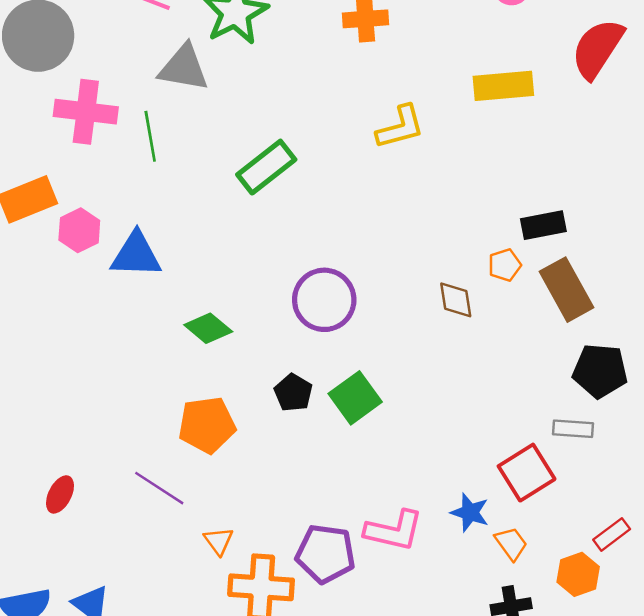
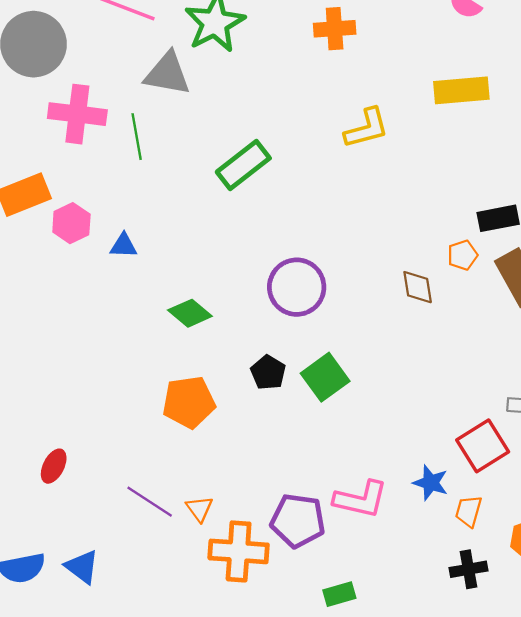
blue triangle: (136, 255) -> (124, 246), size x0.6
purple line: (159, 488) -> (150, 502), moved
orange trapezoid: (511, 543) -> (469, 511), turned -128

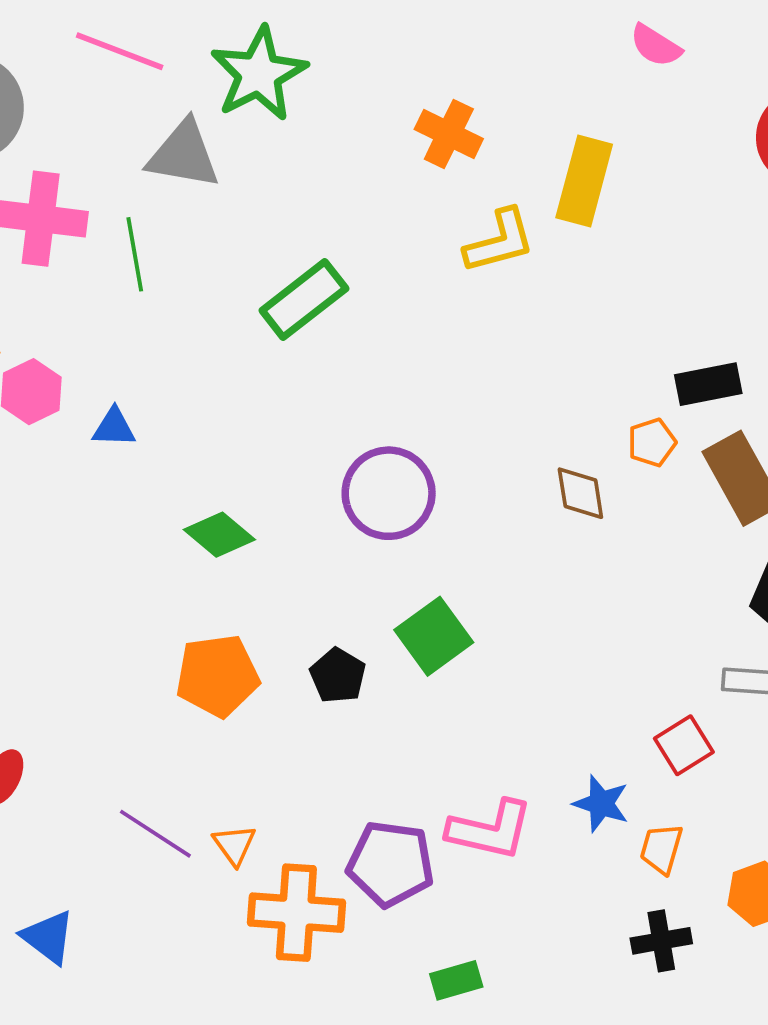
orange cross: (335, 29) -> (449, 134), moved, turned 30
yellow rectangle: (461, 90) -> (584, 181), moved, turned -70
black pentagon: (268, 372) -> (338, 676), moved
red square: (483, 446) -> (684, 745), size x0.7

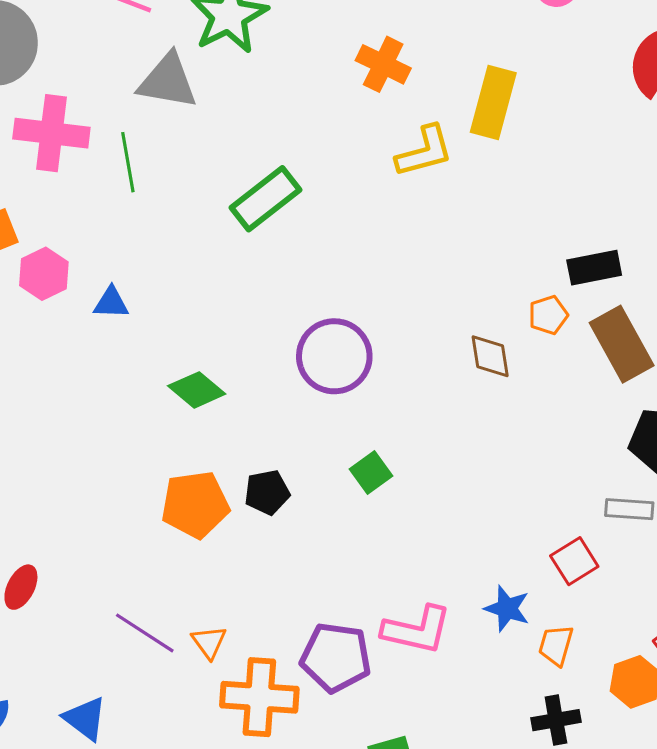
green square: (434, 636) -> (371, 472), size x0.7
black pentagon: (338, 676) -> (267, 492), moved, turned 30
blue triangle: (48, 937) -> (85, 719), moved

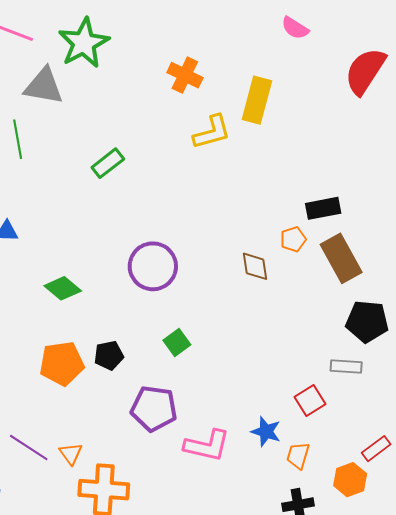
green rectangle: (265, 199) -> (108, 163), size x0.7
purple pentagon: (336, 657) -> (154, 409), moved

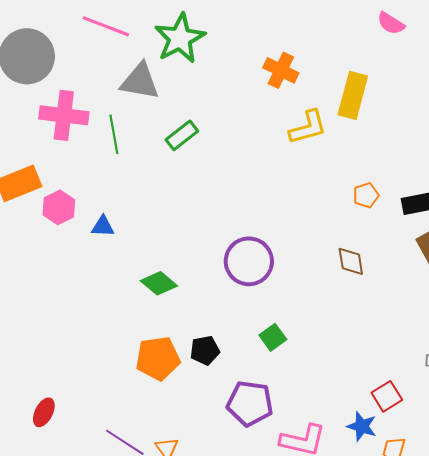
green rectangle: (108, 163) -> (182, 135), moved
orange pentagon: (293, 239) -> (366, 195), moved
red square: (310, 401) -> (387, 396), moved

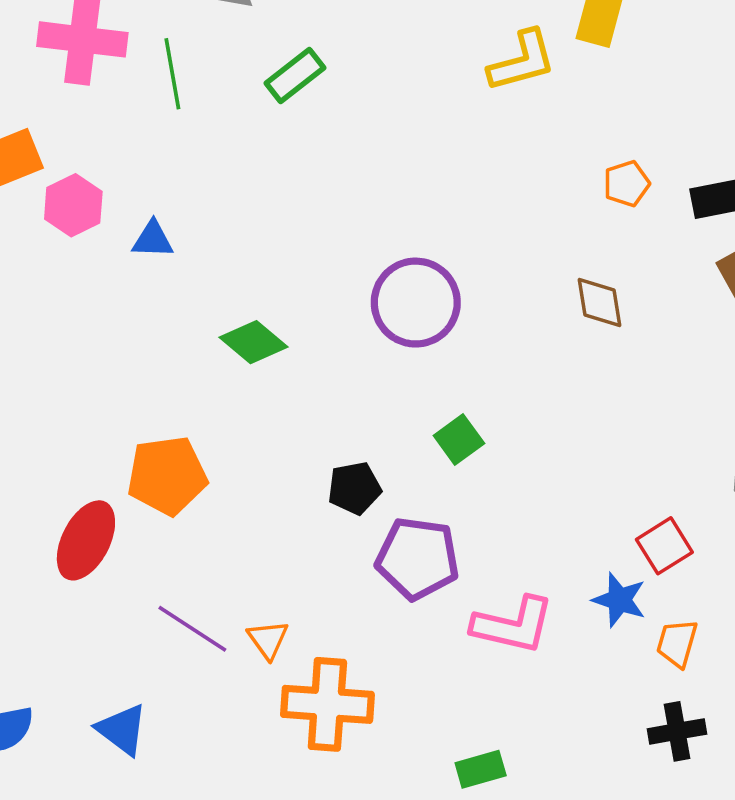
black pentagon: (205, 350) -> (354, 488), moved
orange pentagon: (158, 358) -> (167, 476), moved
red ellipse: (44, 412) -> (86, 540), moved, size x1.5

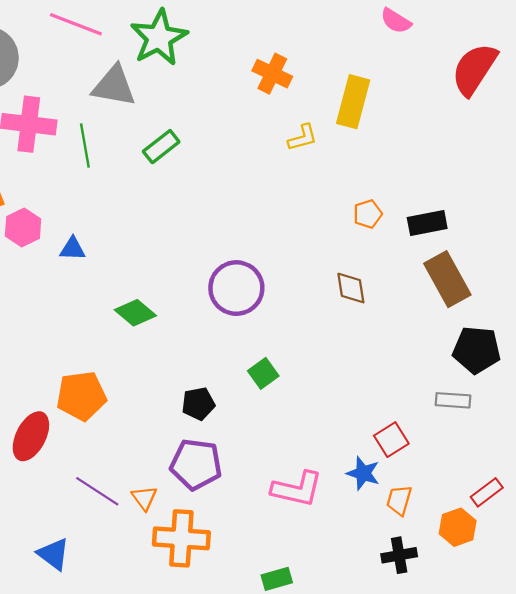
yellow L-shape: (522, 61) -> (303, 138), size x0.7
purple pentagon: (418, 558) -> (196, 464), moved

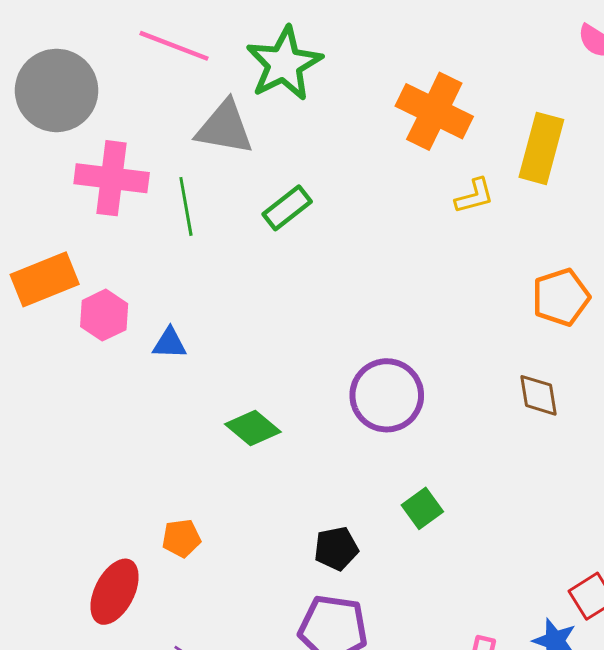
orange cross: (272, 74) -> (434, 111), size x1.4
orange pentagon: (368, 214) -> (561, 297), size x1.5
orange pentagon: (81, 396) -> (181, 538), size x0.6

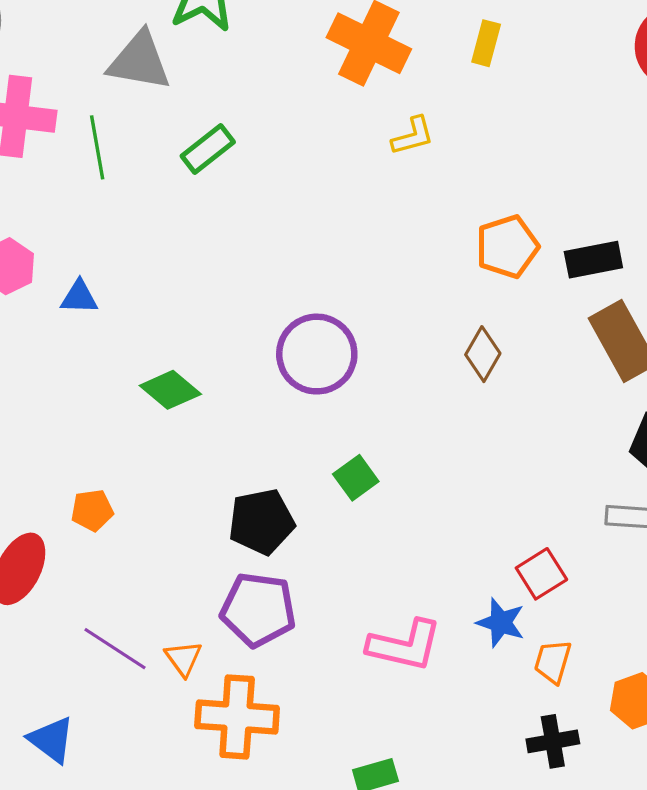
yellow rectangle: (541, 148) -> (486, 43), moved, size x0.6
brown diamond: (538, 395) -> (483, 354), turned 39
black pentagon: (336, 549) -> (261, 522), size x1.4

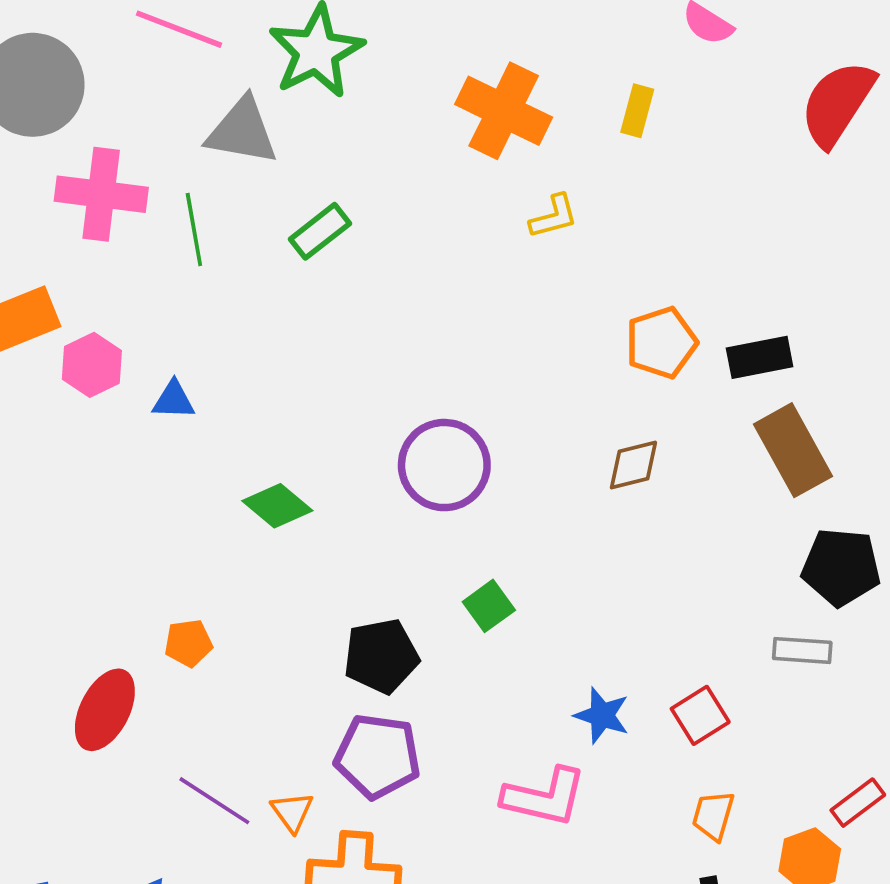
brown diamond: (483, 354) -> (633, 465), turned 46
blue star: (501, 623) -> (602, 715), moved

